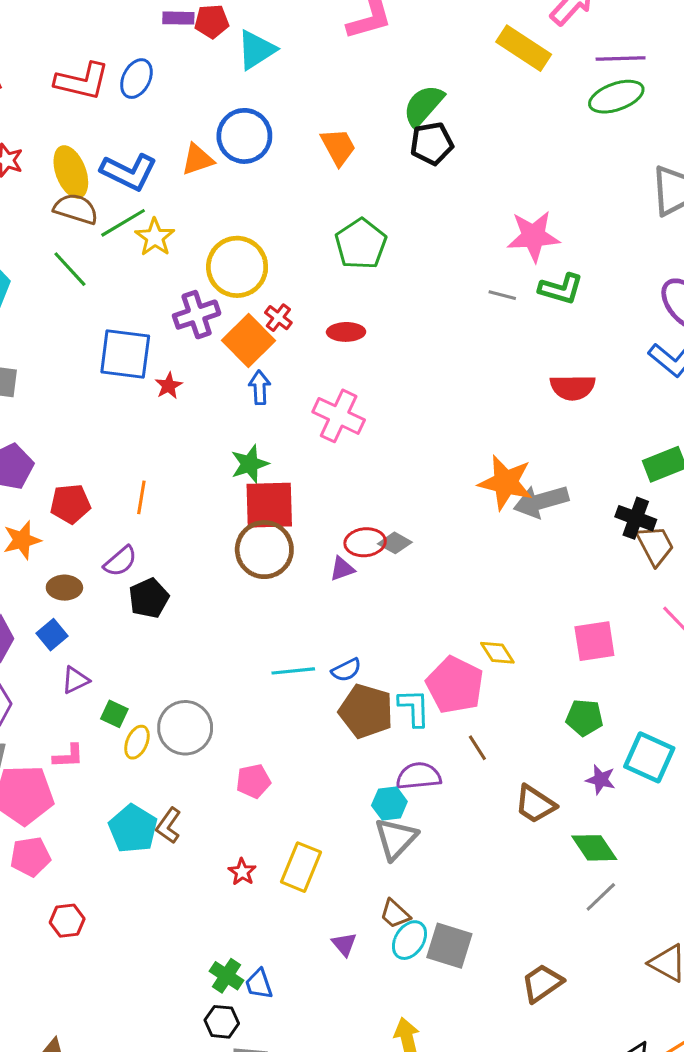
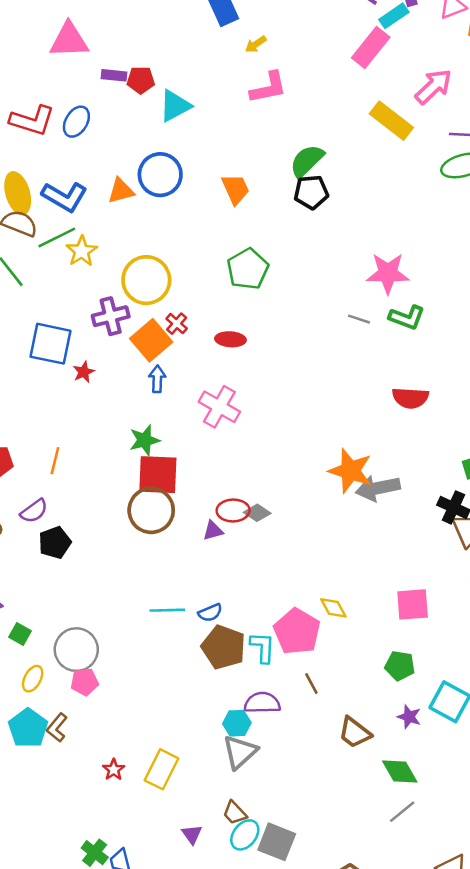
yellow ellipse: (137, 742) -> (33, 679), moved
pink pentagon: (253, 781) -> (84, 682), moved

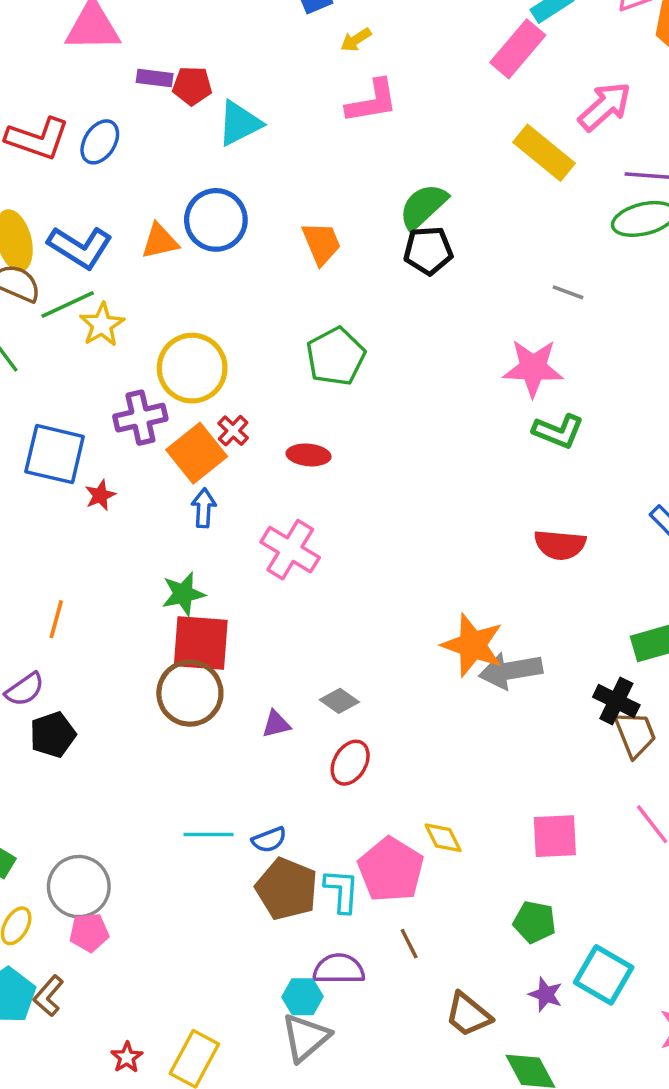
gray line: (359, 319) -> (568, 292), moved
red ellipse: (233, 511) -> (350, 763), moved, turned -60

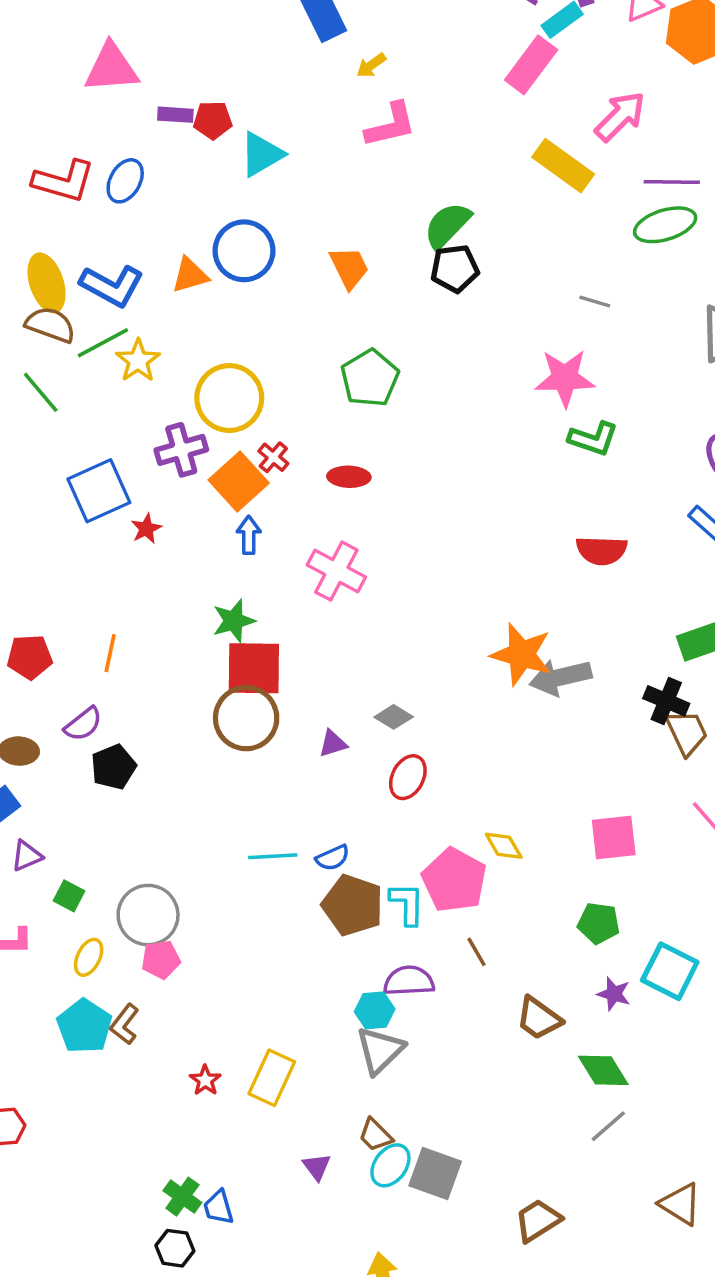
blue square: (55, 454) -> (99, 491), turned -34

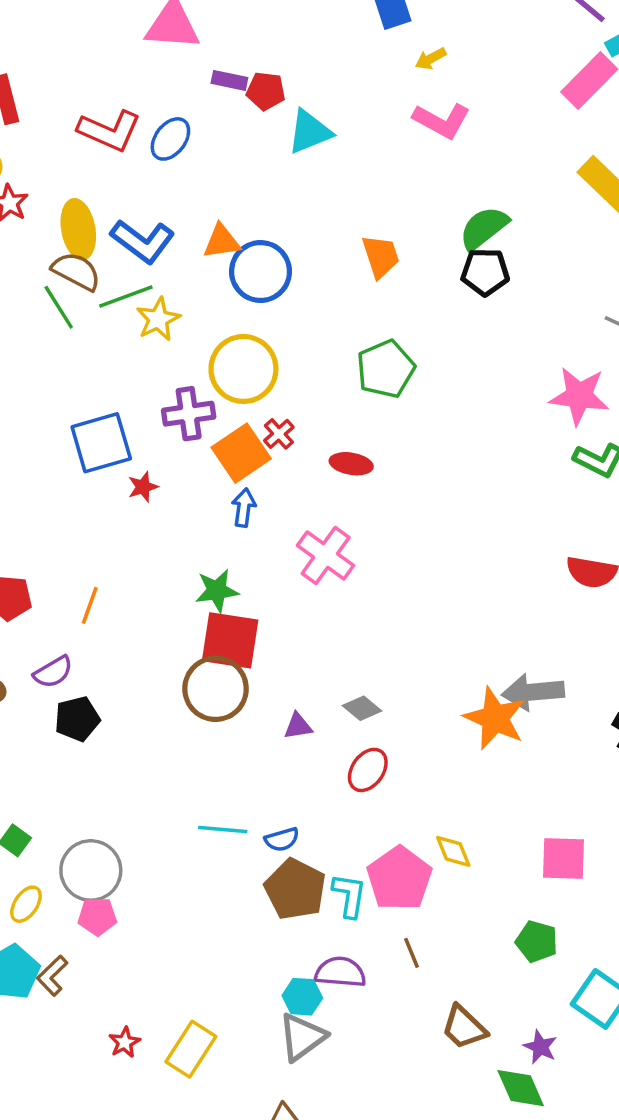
pink L-shape: (391, 125) -> (442, 121), turned 34
blue circle: (244, 251) -> (261, 272), moved
green line: (41, 392) -> (59, 307), moved
orange star: (521, 654) -> (495, 718), moved
purple star: (614, 994) -> (540, 1047), moved

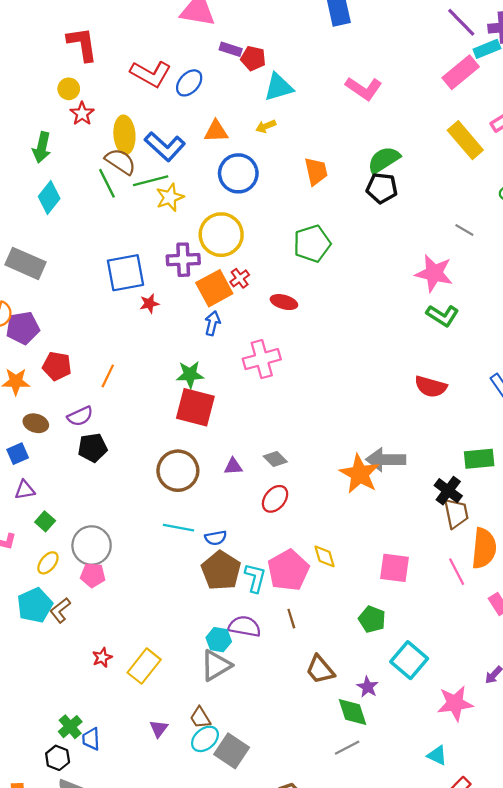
yellow arrow: (431, 59) -> (266, 126), moved
orange triangle: (222, 242) -> (216, 131), moved
pink cross: (326, 556) -> (262, 359), turned 33
brown circle: (216, 689) -> (178, 471), moved

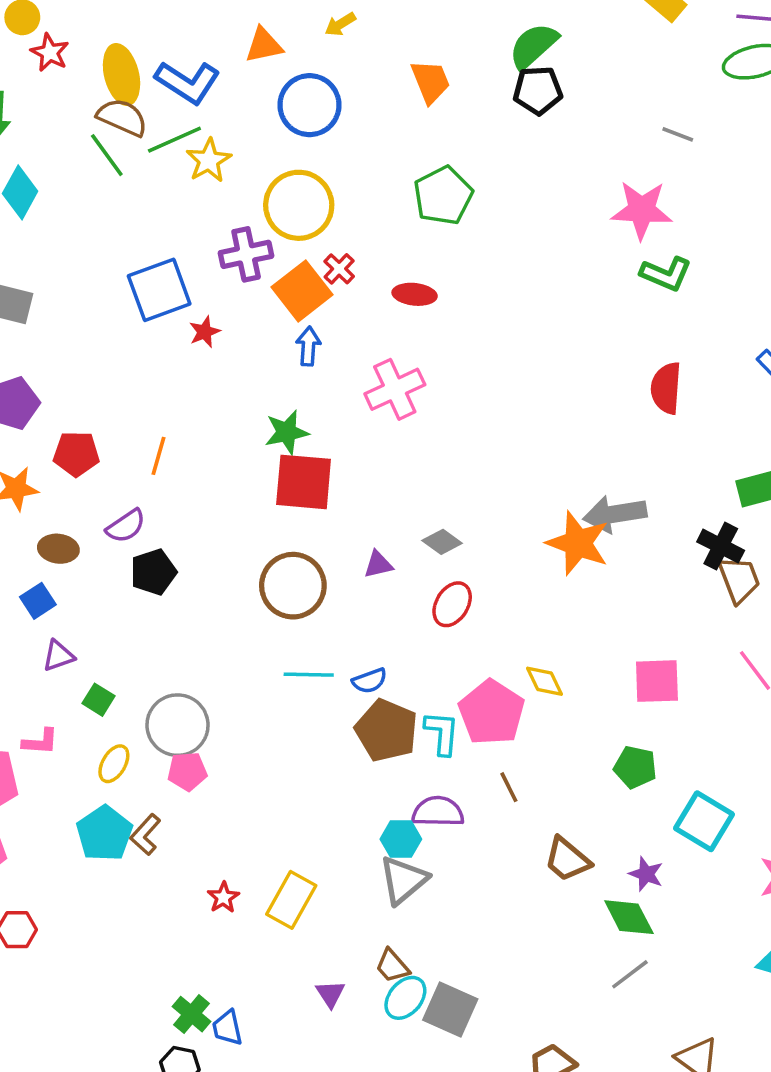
red semicircle: (431, 387) -> (666, 388), turned 88

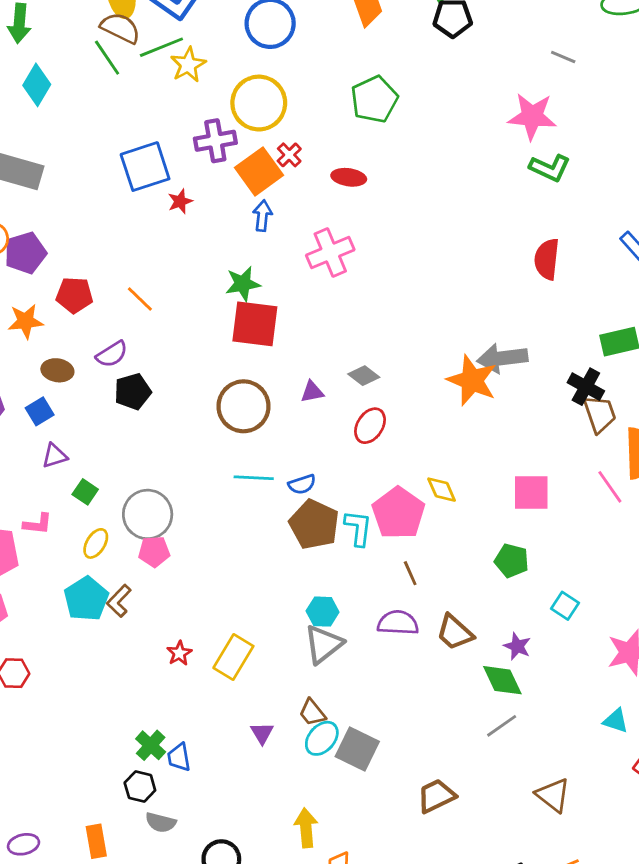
orange line: (159, 456) -> (140, 299), turned -64
purple semicircle: (438, 812) -> (398, 623), moved
cyan square: (704, 821) -> (565, 606), size x0.6

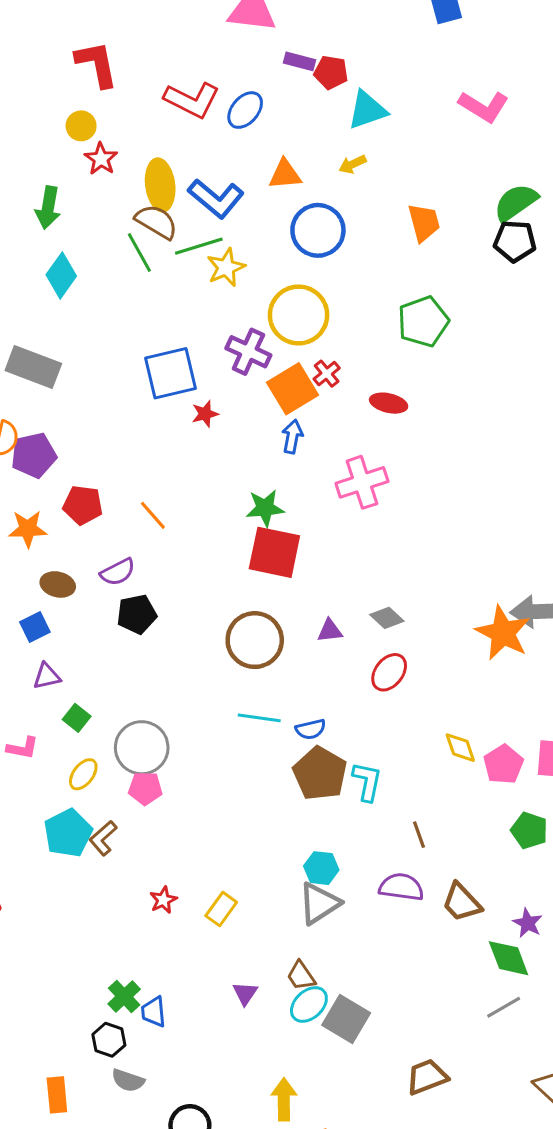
purple cross: (215, 141) -> (248, 352), turned 30
pink pentagon: (398, 513) -> (503, 764), moved, size x0.7
yellow rectangle: (233, 657) -> (221, 909), size x0.7

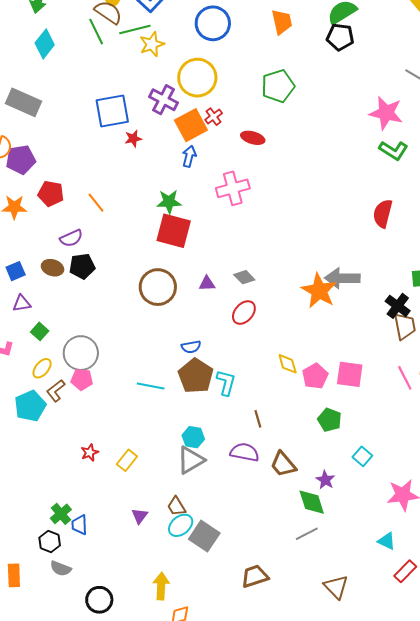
brown ellipse: (58, 584) -> (53, 268), moved
cyan line: (259, 718) -> (151, 386), moved
brown L-shape: (103, 838) -> (56, 391), moved

